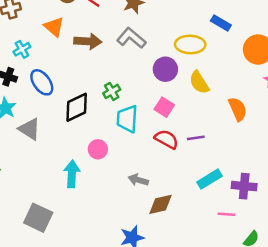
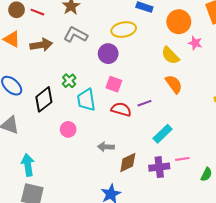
yellow semicircle: (199, 82) -> (170, 56), moved
orange semicircle: (238, 109) -> (174, 84), moved
cyan arrow: (72, 174) -> (28, 165), moved
purple cross: (244, 186) -> (159, 167), moved

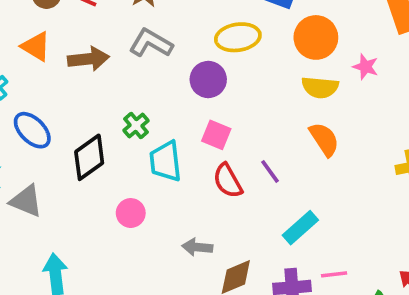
orange circle: (179, 22) -> (316, 37), moved
yellow semicircle: (170, 56) -> (320, 87), turned -42
purple line: (144, 103) -> (270, 171), turned 72
red semicircle: (121, 109) -> (228, 181), turned -138

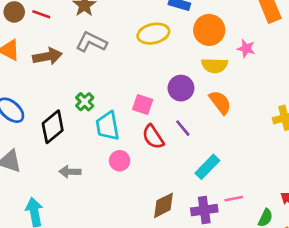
purple circle: (208, 79) -> (181, 88), moved
pink circle: (131, 213) -> (120, 161), moved
gray arrow: (197, 247) -> (70, 172), moved

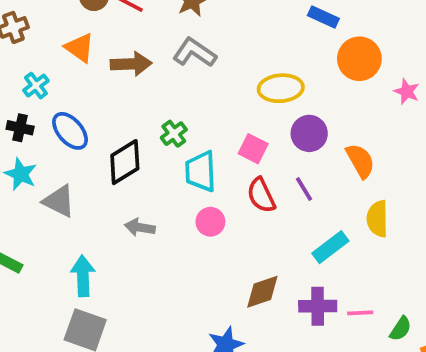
yellow ellipse: (153, 34) -> (281, 88), moved
yellow semicircle: (215, 65) -> (377, 219), moved, turned 80
pink line: (234, 199) -> (360, 313), moved

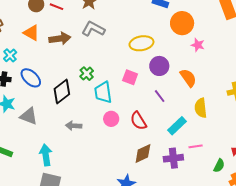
pink star: (407, 92) -> (198, 45), moved
red semicircle: (261, 195) -> (138, 121), moved
pink line: (360, 313) -> (196, 146), moved

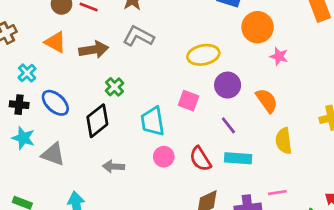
green cross: (87, 74) -> (115, 87), moved
cyan rectangle: (177, 126) -> (238, 158), moved, turned 48

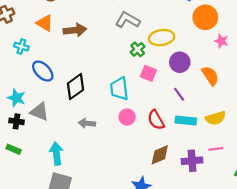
gray L-shape: (138, 36) -> (128, 20), moved
cyan cross: (27, 73) -> (21, 47), turned -32
green cross: (115, 87) -> (138, 49), moved
black cross: (19, 105) -> (16, 121), moved
yellow semicircle: (284, 141) -> (216, 118), moved, turned -102

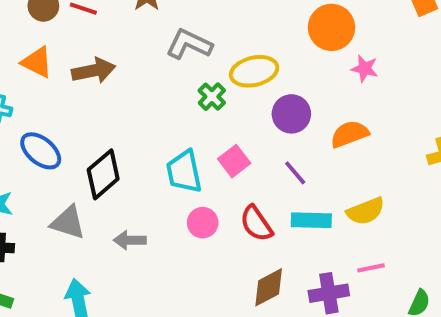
pink square: (148, 73) -> (234, 161), moved, turned 35
orange semicircle: (210, 76) -> (349, 134), turned -72
gray triangle: (39, 112) -> (68, 223), moved

